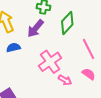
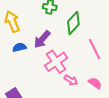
purple arrow: (35, 28) -> (42, 39), moved
pink semicircle: (89, 74) -> (95, 83), moved

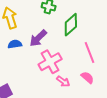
pink semicircle: (95, 83) -> (87, 77), moved

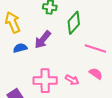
pink line: (90, 53) -> (95, 49), turned -45
pink cross: (50, 62) -> (45, 81), moved, turned 35

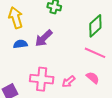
green diamond: (74, 23) -> (95, 26), moved
pink arrow: (72, 80) -> (69, 82), turned 104

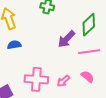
purple arrow: (44, 38) -> (66, 39), moved
pink line: (95, 53) -> (89, 52), turned -30

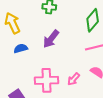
purple arrow: (66, 39) -> (51, 39), moved

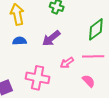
pink arrow: (73, 79) -> (67, 63), moved

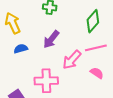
pink arrow: (67, 63) -> (72, 60), size x1.5

